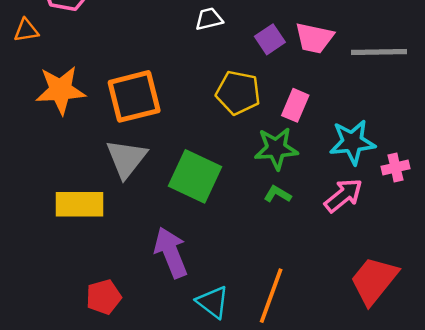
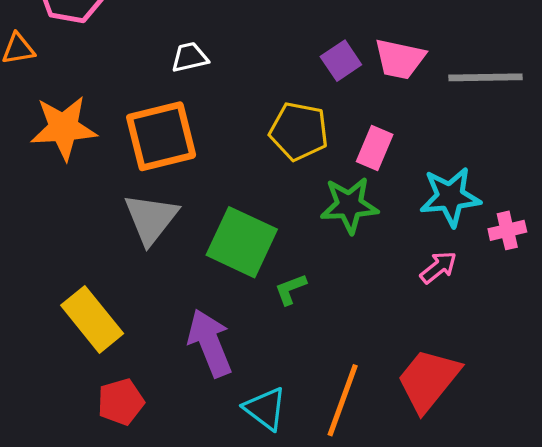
white trapezoid: (209, 19) -> (190, 57), moved
green L-shape: (277, 194) -> (290, 289), moved, turned -52
pink arrow: (343, 195) -> (438, 267), size x0.7
yellow rectangle: (80, 204) -> (92, 319), moved, turned 51
red trapezoid: (374, 280) -> (428, 380), moved

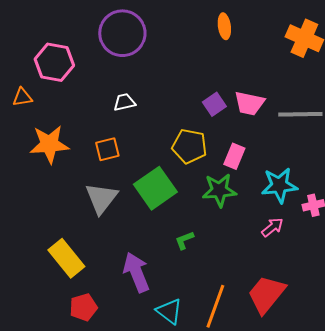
orange square: (161, 136) -> (107, 149), size x0.6
green square: (242, 242) -> (155, 188), moved, turned 30

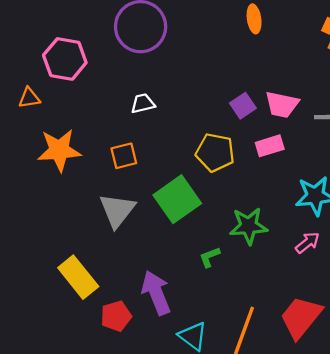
pink rectangle: (234, 156) -> (270, 146), moved, turned 50
green star: (219, 190) -> (248, 226), moved
red pentagon: (83, 307) -> (116, 316), moved

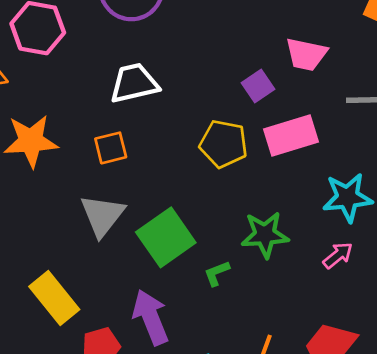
white trapezoid: (143, 103) -> (134, 83), size x1.6
pink trapezoid: (282, 105) -> (306, 54), moved
pink rectangle: (270, 146) -> (291, 136), size x1.5
green square: (177, 199) -> (166, 237), moved

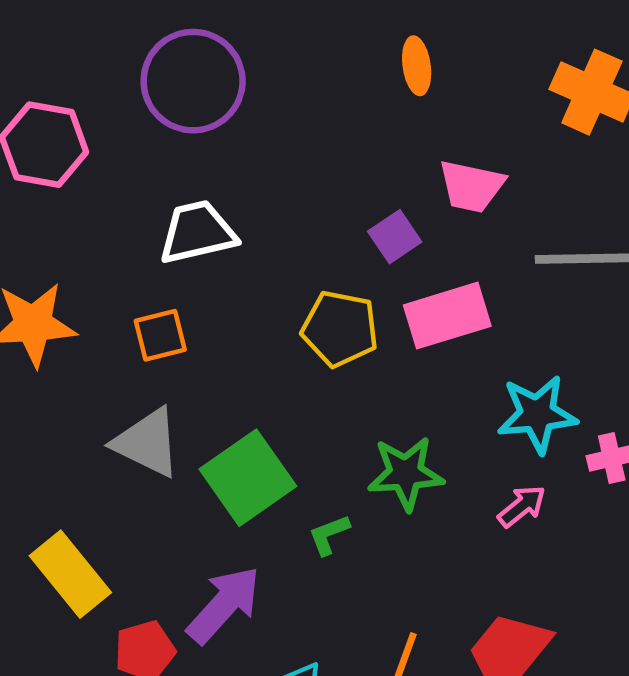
gray triangle: (102, 215) -> (147, 443), turned -42
purple arrow: (151, 317) -> (224, 605), turned 64

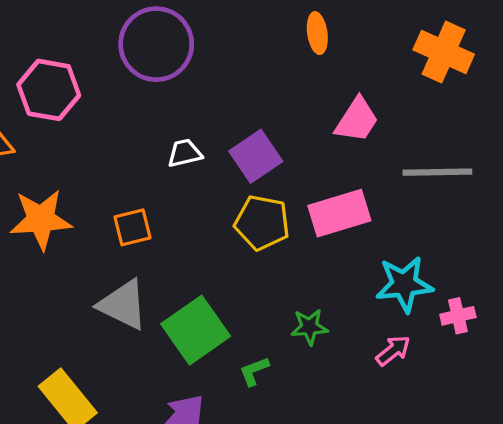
pink trapezoid: (471, 186) -> (357, 120), turned -69
white trapezoid: (197, 232) -> (185, 153), moved, size x0.6
purple square: (395, 237) -> (256, 156), moved, size x1.4
green star: (406, 473) -> (309, 327), size x0.7

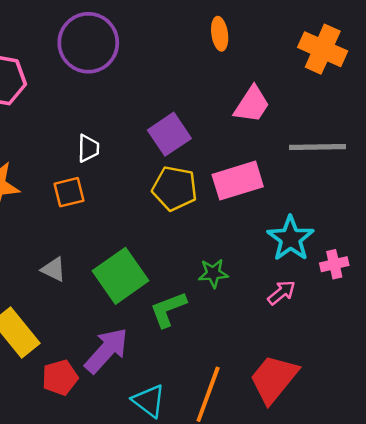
white trapezoid: (185, 153) -> (88, 148), moved, turned 104
cyan star: (404, 284) -> (290, 238), turned -30
gray triangle: (123, 305) -> (54, 269), moved, size x0.6
green L-shape: (254, 371) -> (168, 309), size x1.5

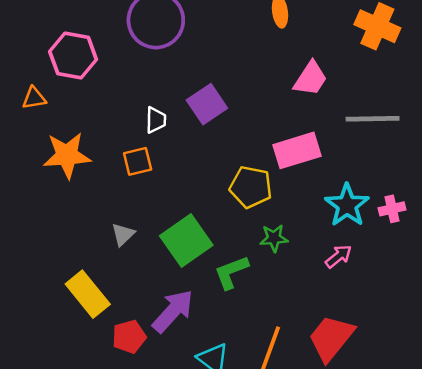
purple square: (169, 134) -> (207, 104), moved
yellow pentagon: (175, 188) -> (251, 187), moved
pink cross: (334, 264) -> (392, 209), moved
gray triangle: (54, 269) -> (123, 234), turned 50

